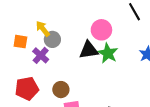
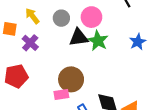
gray circle: (52, 39) -> (61, 18), moved
brown circle: (61, 90) -> (71, 79), moved, size x1.5

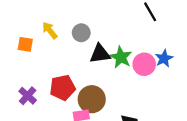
pink circle: (91, 17) -> (144, 64), moved
purple cross: (30, 43) -> (28, 96), moved
red pentagon: (16, 76) -> (63, 88), moved

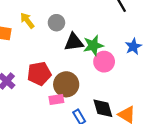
green star: (121, 57) -> (93, 45), turned 30
pink circle: (144, 64) -> (104, 62), moved

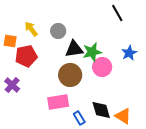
red pentagon: (39, 74) -> (26, 56), moved
brown circle: (66, 84) -> (70, 75), moved
pink rectangle: (56, 99) -> (58, 102), size x1.5

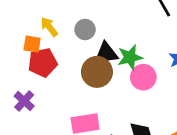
orange square: (10, 41) -> (32, 44), moved
brown circle: (70, 75) -> (97, 72), moved

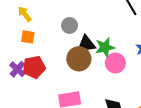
yellow arrow: (49, 27) -> (25, 14), moved
red pentagon: (43, 63) -> (34, 67), moved
purple cross: (24, 101) -> (17, 69), moved

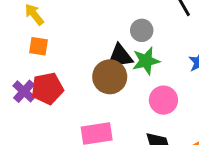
gray circle: (70, 25) -> (142, 30), moved
pink circle: (115, 63) -> (163, 100), moved

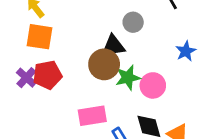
orange square: (39, 46) -> (40, 37), size x1.5
green star: (146, 61) -> (128, 78), moved

